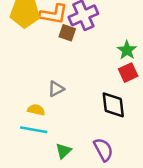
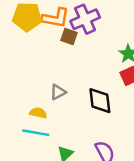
black diamond: (113, 105) -> (100, 101), moved

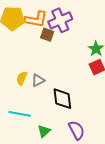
black diamond: (100, 101) -> (62, 99), moved
yellow semicircle: (38, 113) -> (22, 78), moved, turned -80

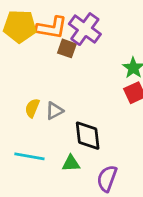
purple cross: (60, 20) -> (85, 29), turned -30
purple semicircle: (77, 130) -> (107, 179), turned -132
green triangle: (44, 131) -> (71, 163), moved, turned 40

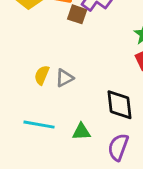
black diamond: (88, 136) -> (120, 105), moved

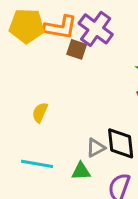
gray triangle: (64, 78) -> (96, 148), moved

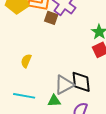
gray triangle: (96, 148) -> (64, 85), size x1.5

